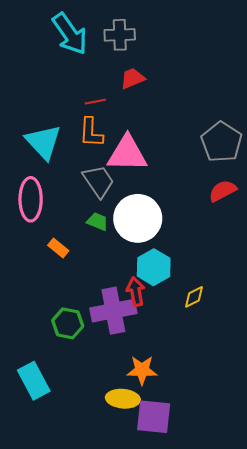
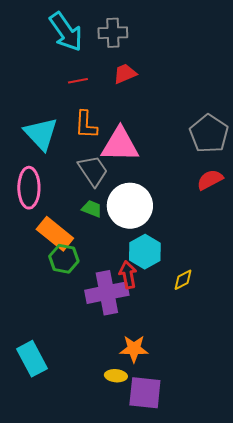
red line: (95, 102) -> (78, 81), moved
orange rectangle: (58, 248) -> (55, 234), size x1.8
green hexagon: (68, 323) -> (64, 259), moved
yellow ellipse: (123, 399) -> (116, 376), size x0.7

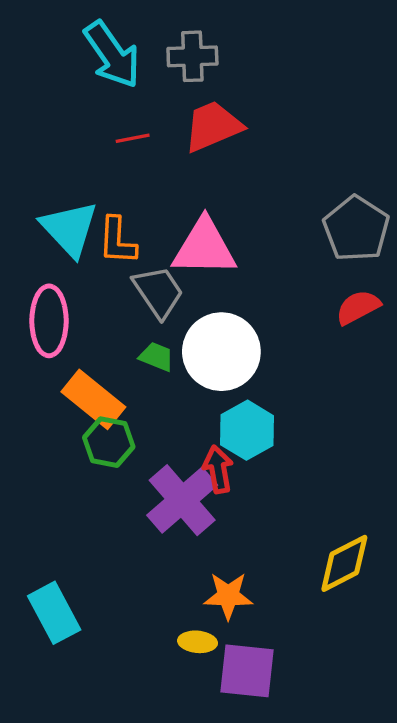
red trapezoid: (125, 74) -> (213, 126), size x1.5
orange L-shape: (86, 125) -> (117, 241), moved
yellow diamond: (183, 280) -> (344, 563), moved, size x1.6
purple cross: (107, 293) -> (182, 500), turned -30

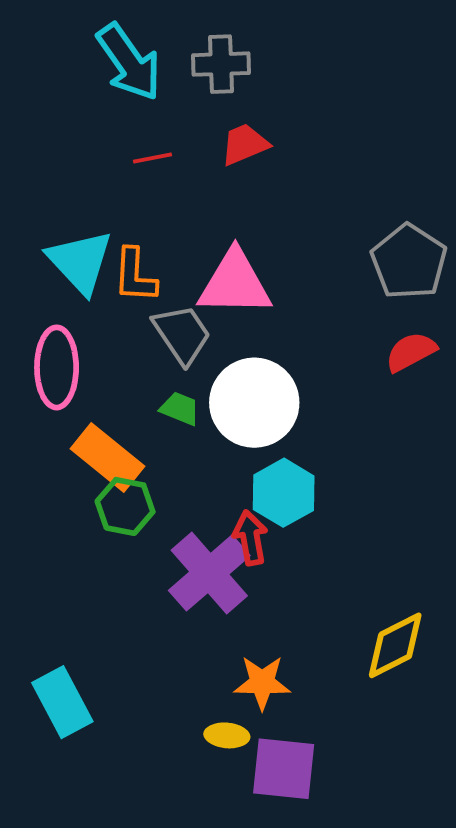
red trapezoid: (213, 126) -> (244, 144), size x0.7

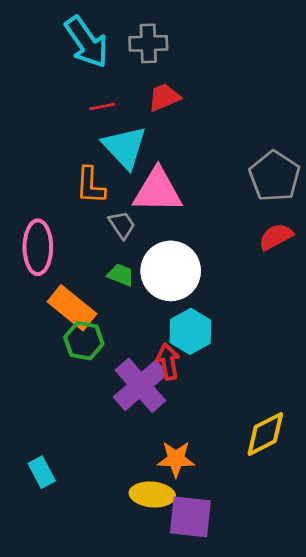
cyan triangle: (80, 262) -> (125, 147), moved
gray trapezoid: (182, 334) -> (122, 225), size x0.7
cyan rectangle: (62, 702) -> (42, 472), size x0.7
yellow ellipse: (227, 735) -> (152, 494), size x1.5

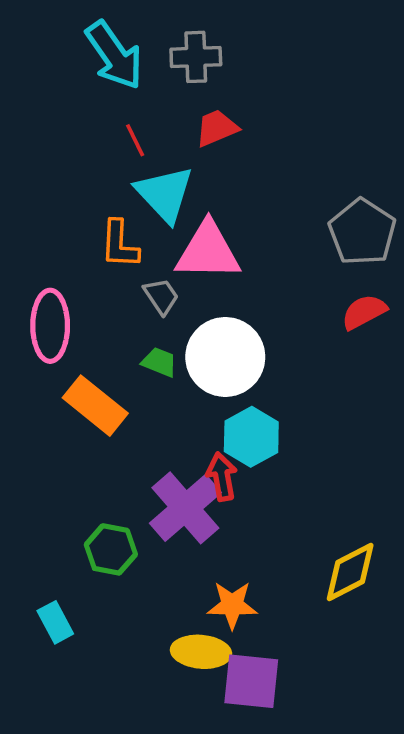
red line: (102, 106) -> (135, 140), turned 75
green hexagon: (84, 341) -> (111, 549), moved

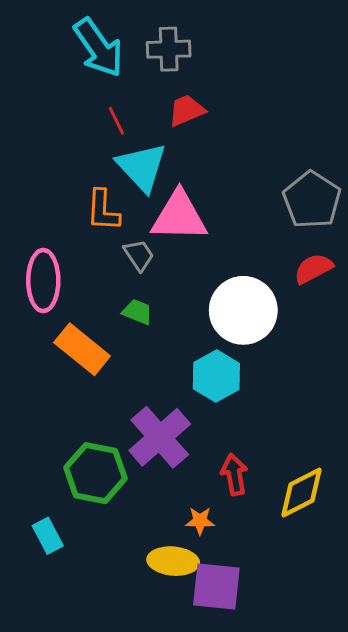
white circle: (225, 357) -> (243, 310), moved
red arrow: (222, 477) -> (234, 475), moved
green hexagon: (111, 549) -> (96, 473), size x1.4
orange star: (232, 605) -> (200, 521), size x0.7

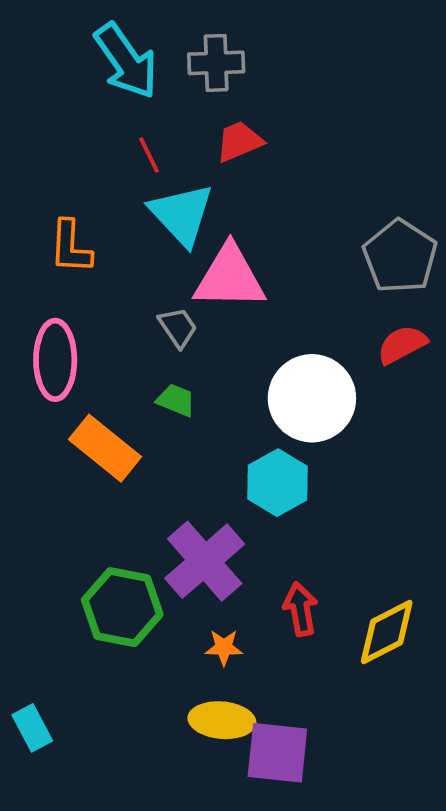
orange L-shape: (103, 210) -> (71, 247), moved
orange star: (200, 521) -> (224, 647), moved
cyan rectangle: (48, 536) -> (32, 728), moved

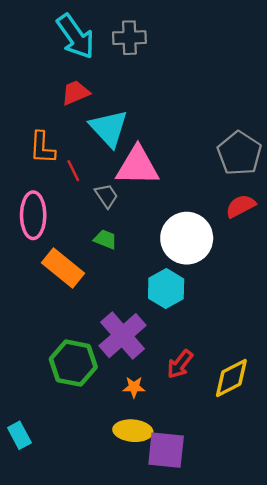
red trapezoid: (239, 141) -> (76, 93), moved
red line: (149, 155) -> (73, 171), moved
red arrow: (300, 609) -> (180, 364), turned -132

